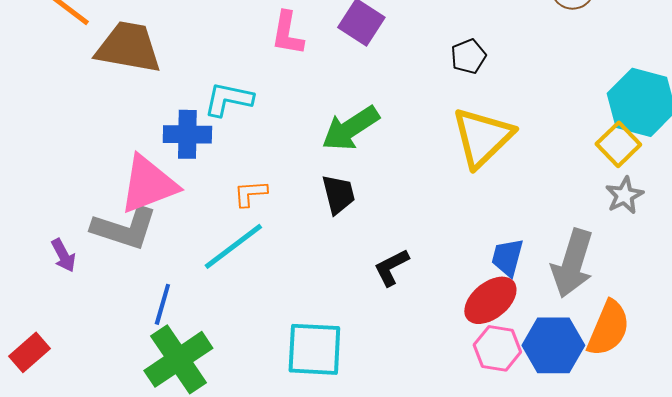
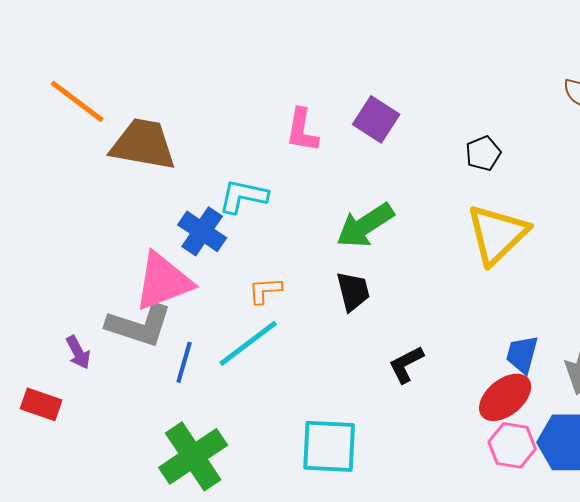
blue cross: (187, 134) -> (202, 231), turned 33
blue line: (162, 304) -> (184, 362), moved
red rectangle: (29, 352) -> (41, 404), moved, turned 60

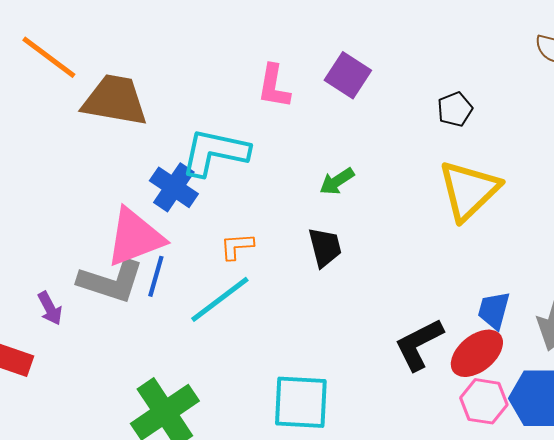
cyan L-shape: (243, 196) -> (215, 152), size x1.4
green arrow: (365, 225) -> (337, 181), size x0.6
blue line: (184, 362) -> (156, 276), moved
black L-shape: (406, 364) -> (419, 344), moved, size x1.4

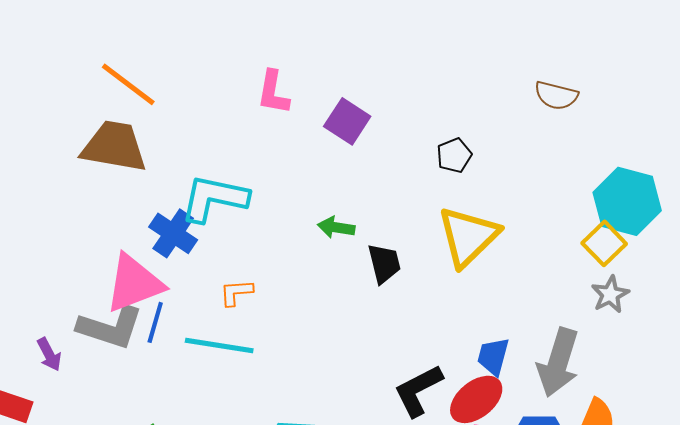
orange line: (49, 57) -> (128, 84), moved
pink L-shape: (274, 86) -> (273, 92), moved
green arrow: (337, 181) -> (336, 227), turned 42
black trapezoid: (325, 247) -> (384, 263), moved
cyan line: (220, 299) -> (219, 345), turned 46

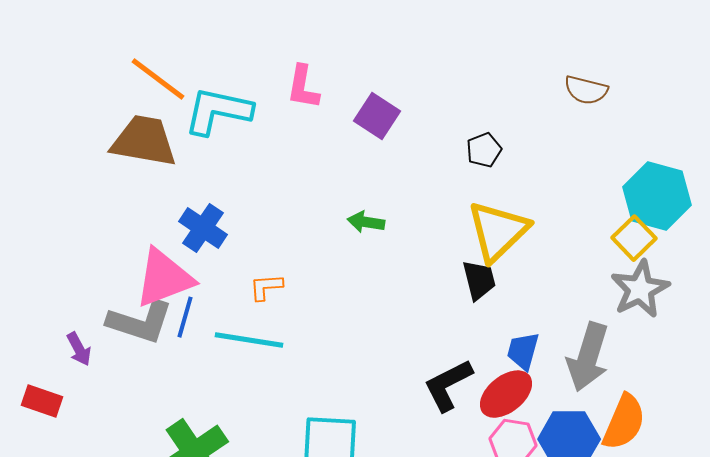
cyan L-shape: (214, 198) -> (218, 111), moved
black trapezoid: (384, 263) -> (479, 280), moved
gray star: (610, 294) -> (640, 289), size x1.5

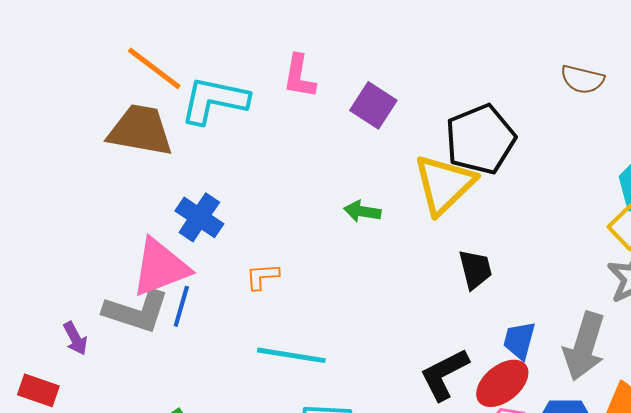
black pentagon: (484, 150) -> (480, 139), size x2.0
yellow triangle: (498, 231) -> (444, 184), moved
cyan line: (249, 340) -> (291, 355), moved

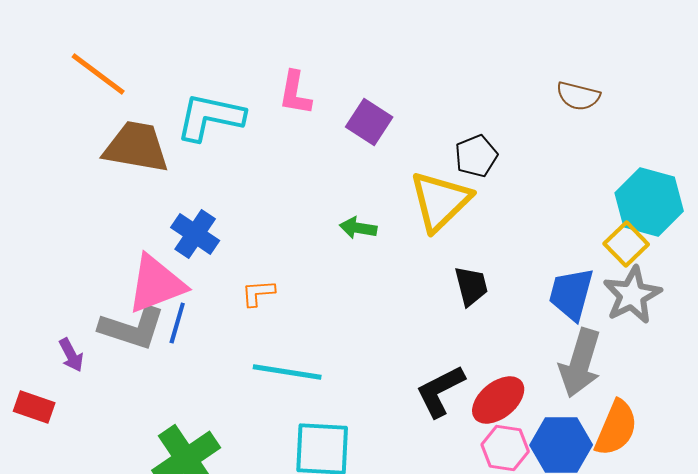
orange line: (154, 68) -> (98, 74), moved
black pentagon: (480, 139) -> (476, 156), size x0.6
blue trapezoid: (519, 340) -> (571, 294), moved, size x1.4

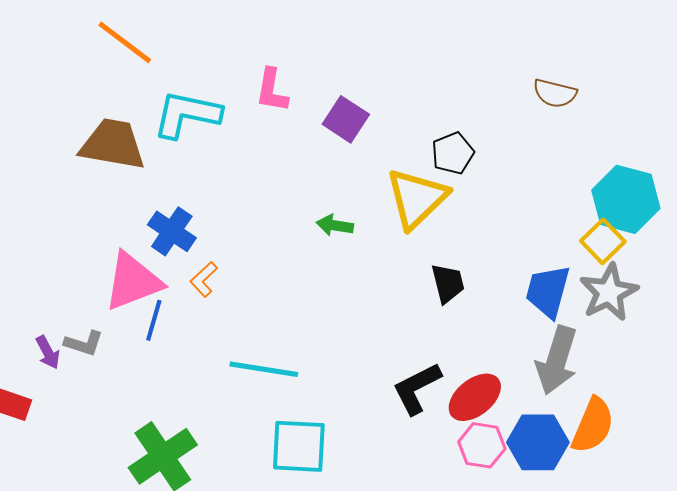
orange line: (98, 74) -> (125, 42), moved
orange L-shape: (258, 293) -> (204, 279), moved, turned -39
gray L-shape: (132, 328) -> (84, 343), moved, size x0.6

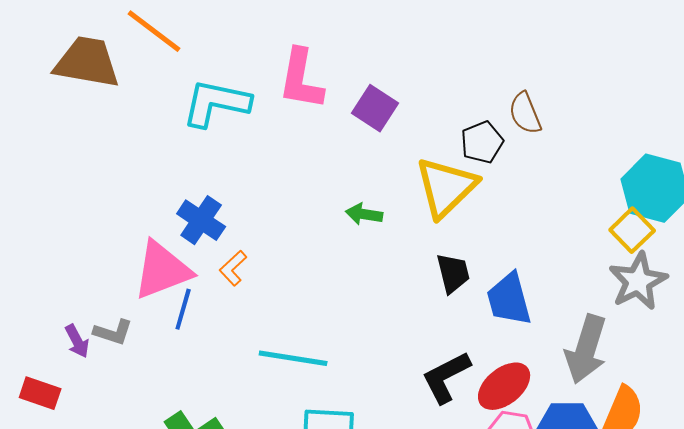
pink L-shape: (272, 90) -> (301, 79), size x1.4
brown semicircle: (555, 93) -> (525, 113), moved, turned 54
brown trapezoid: (113, 144) -> (87, 62), moved
black trapezoid: (448, 283) -> (453, 273), moved
blue trapezoid: (548, 291) -> (509, 299), moved, turned -30

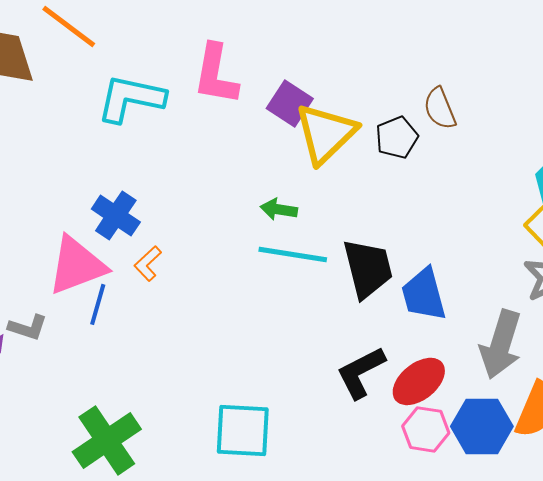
yellow triangle: (446, 187) -> (326, 133), moved
black trapezoid: (453, 273) -> (368, 268), size x1.5
cyan line: (293, 358) -> (293, 254), moved

